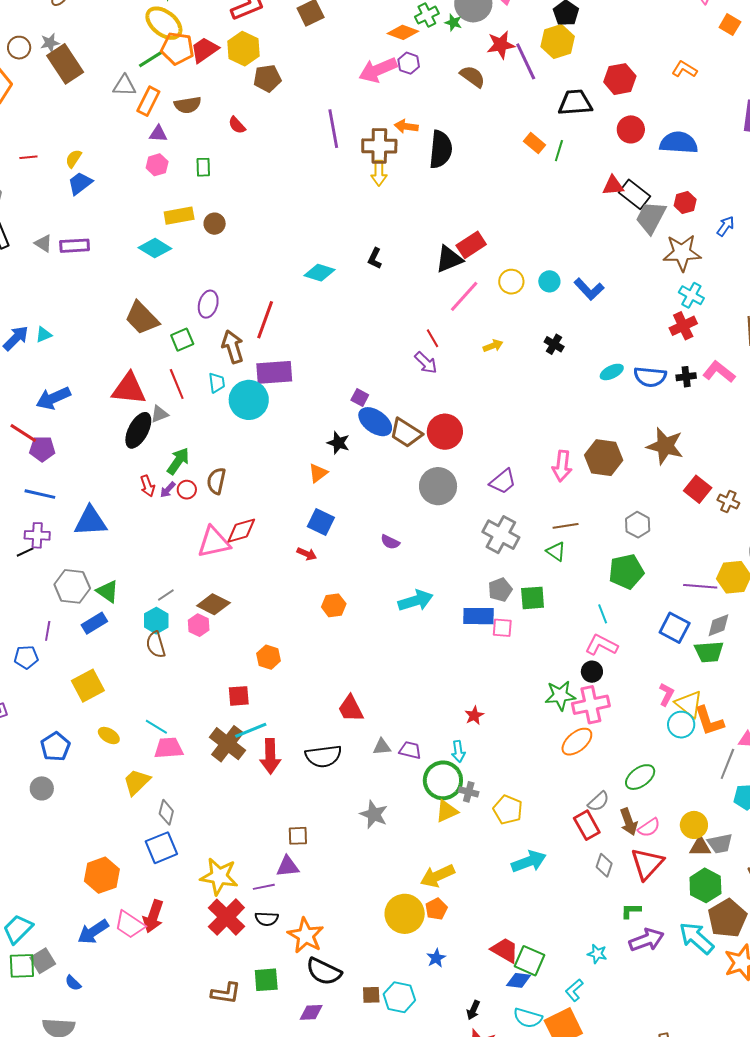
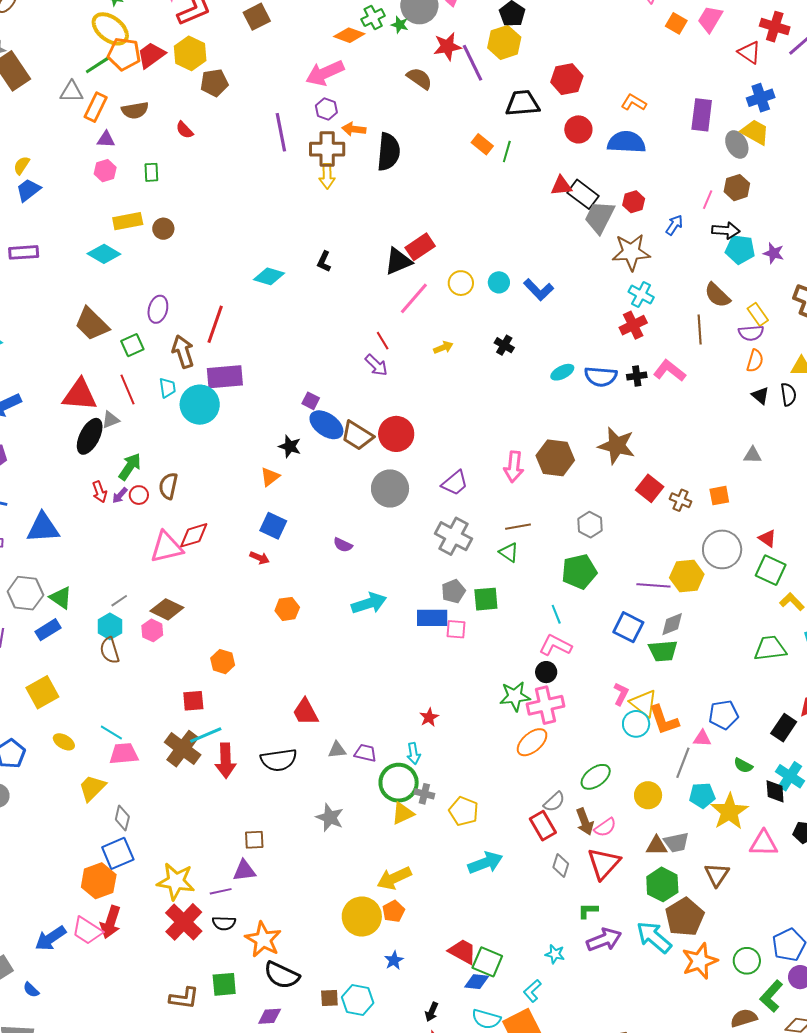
purple hexagon: (409, 63) -> (326, 109), moved
orange L-shape: (684, 69) -> (634, 103), moved
yellow circle: (694, 825) -> (648, 795), moved
orange hexagon: (102, 875) -> (99, 881), moved

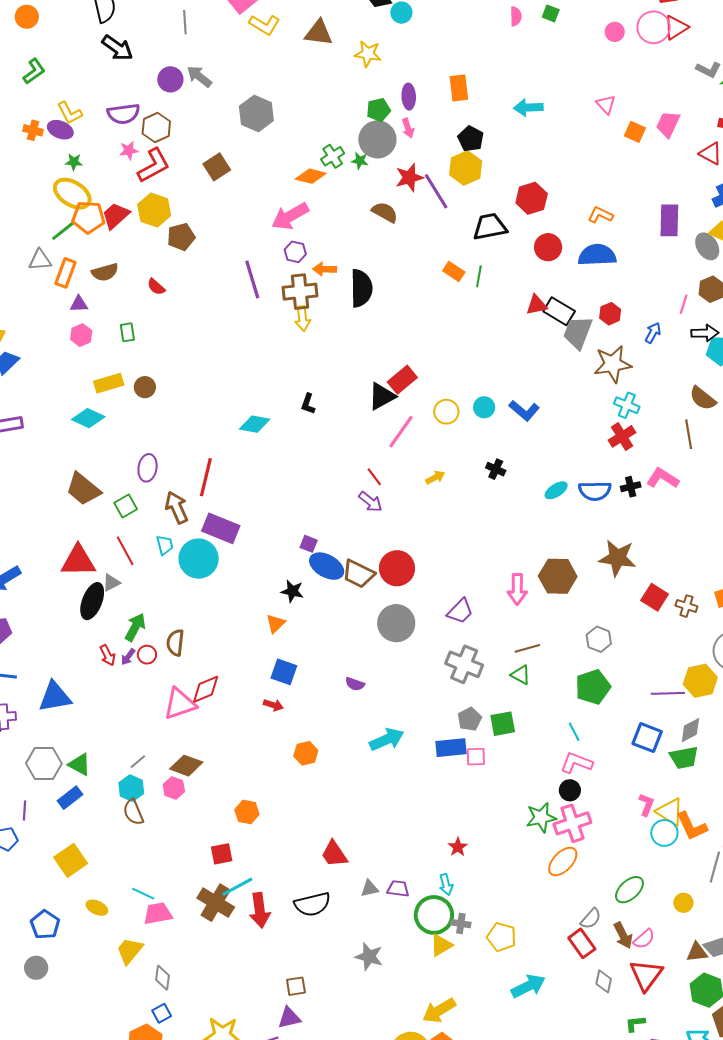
purple rectangle: (225, 377) -> (221, 528), turned 33
yellow circle: (648, 795) -> (683, 903), size x0.7
blue square: (118, 853) -> (162, 1013), size x0.6

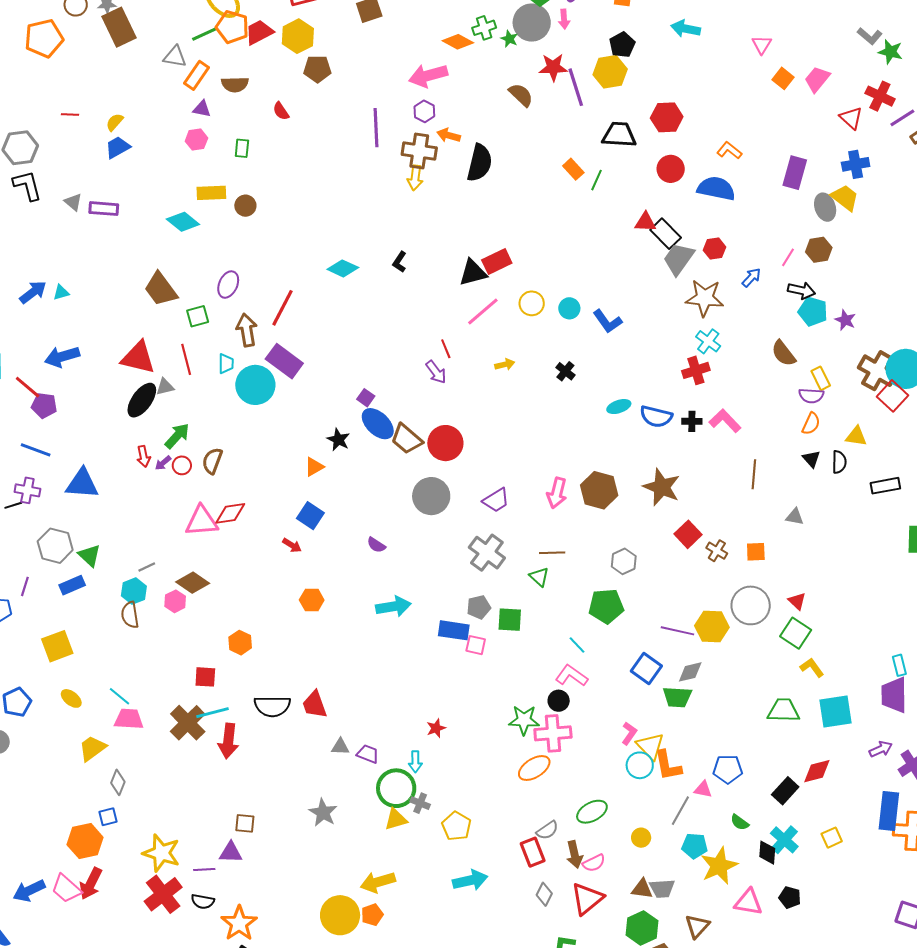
brown line: (689, 434) -> (754, 474), moved
cyan line: (574, 732) -> (577, 645), turned -30
black semicircle: (312, 904) -> (272, 706), moved

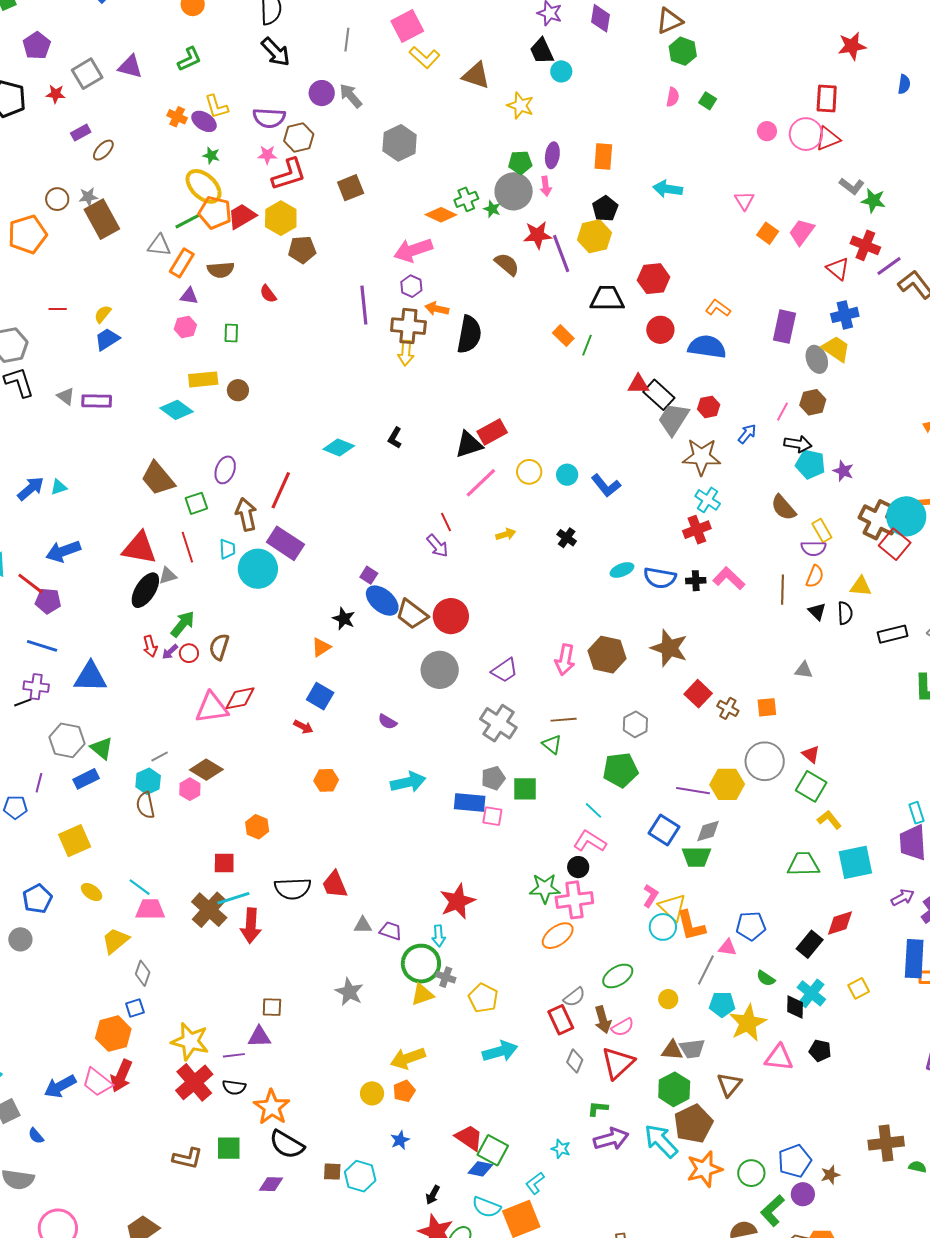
brown line: (754, 474) -> (783, 590), moved
red star: (436, 728) -> (457, 901), size x1.8
yellow circle: (340, 915) -> (372, 1093), size x0.6

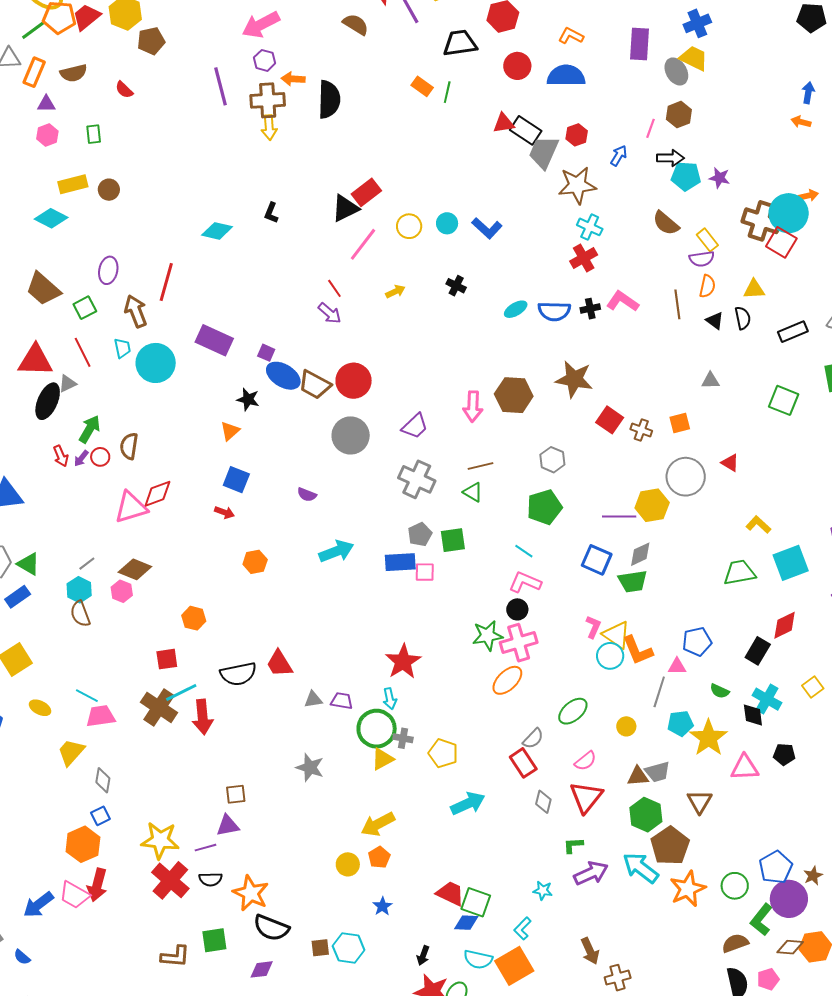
purple rectangle: (285, 543) -> (214, 340), moved
green square: (811, 786) -> (784, 400), moved
brown arrow: (603, 1020) -> (590, 951), moved
purple circle: (803, 1194) -> (789, 899), size x1.6

